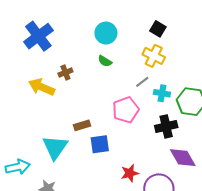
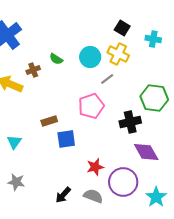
cyan circle: (106, 33) -> (90, 57), moved
green semicircle: (105, 61) -> (56, 59), moved
cyan cross: (162, 93) -> (153, 39), moved
cyan triangle: (55, 147) -> (14, 142), moved, size x0.6

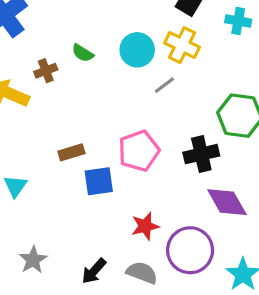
pink pentagon: (91, 106) -> (139, 151), moved
gray star: (16, 182) -> (33, 260), moved, turned 30

